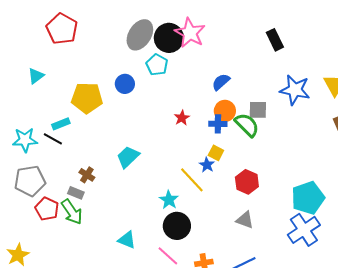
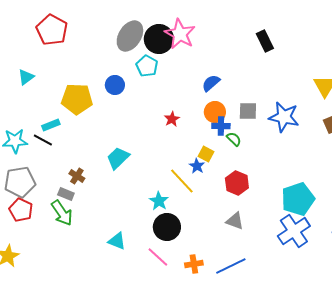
blue star: (295, 90) -> (284, 117), moved
blue cross: (218, 124) -> (221, 126), moved
green semicircle: (247, 125) -> (234, 139), moved, size x0.6
red pentagon: (47, 209) -> (21, 210), moved

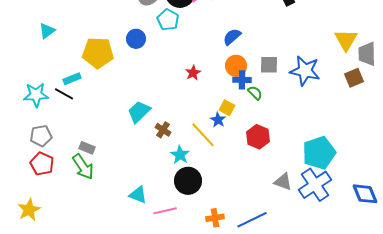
brown cross: (77, 176) -> (163, 130), moved
gray pentagon: (20, 182) -> (41, 136), size x0.7
gray triangle: (235, 221) -> (283, 182), moved
pink line: (158, 257) -> (165, 211), moved, turned -55

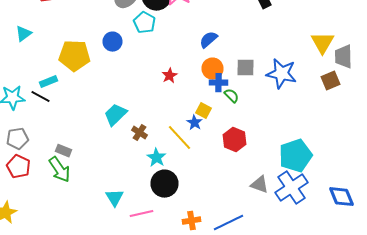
cyan triangle: (138, 195) -> (114, 198), turned 36

